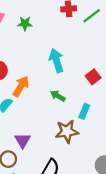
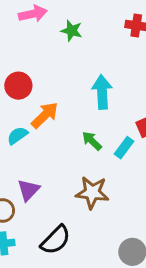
cyan rectangle: (84, 111) -> (124, 148), moved

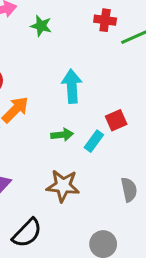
green arrow: (92, 141) -> (62, 135), turned 130

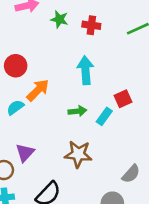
red cross: (105, 20) -> (91, 25), moved
gray semicircle: (129, 190) -> (131, 174), moved, turned 54

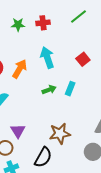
orange arrow: (38, 90) -> (20, 69), moved
red square: (123, 99) -> (83, 59), moved
brown star: (78, 154) -> (60, 134), moved

